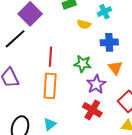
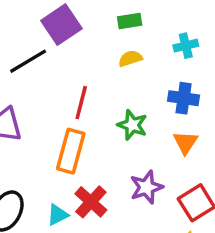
yellow semicircle: (84, 24) -> (130, 59), moved, turned 136
purple star: (96, 84) -> (146, 187), moved
red cross: (92, 110) -> (91, 202), moved

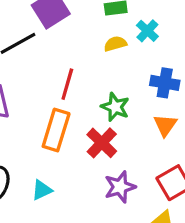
cyan cross: (186, 46) -> (147, 31), moved, turned -35
purple star: (146, 187) -> (120, 187), moved
red cross: (91, 202) -> (102, 143), moved

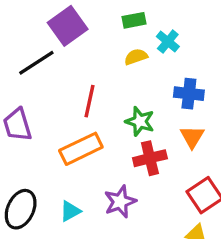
orange rectangle: (56, 130) -> (81, 149), turned 51
red cross: (102, 143) -> (150, 158), moved, turned 36
purple star: (120, 187) -> (120, 202), moved

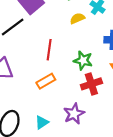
orange rectangle: (81, 149) -> (46, 81), size x0.7

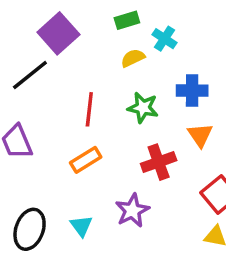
green star: (83, 60) -> (143, 108), moved
cyan triangle: (42, 122) -> (81, 226), turned -32

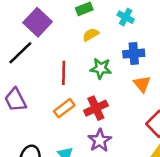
cyan cross: (164, 39) -> (126, 17), moved
red cross: (159, 162) -> (96, 108), moved

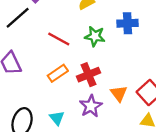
red line: (64, 73) -> (59, 39), turned -65
orange triangle: (142, 84) -> (119, 94), moved

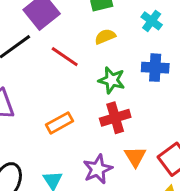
red line: (59, 39) -> (65, 57), moved
red cross: (89, 75) -> (115, 118), moved

